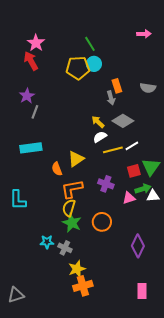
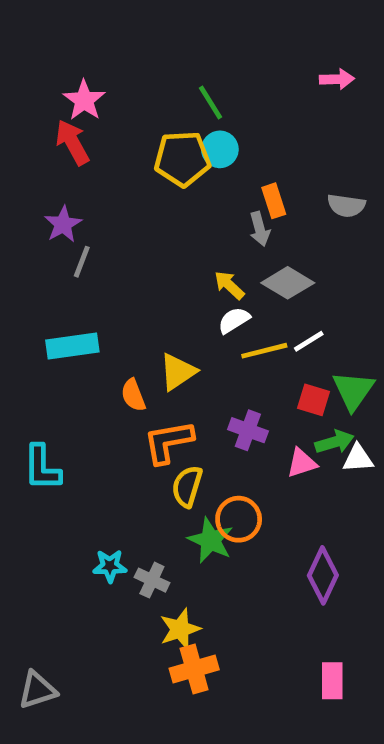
red square: (134, 171) -> (313, 400), turned 32
yellow semicircle: (69, 208) -> (187, 486), moved
green star: (72, 223) -> (210, 540), moved

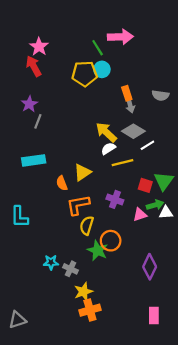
pink arrow: (337, 79) -> (120, 37), moved, size x1.6
gray arrow: (260, 229) -> (130, 105), moved
yellow arrow: (229, 285) -> (106, 132), size x1.5
white line: (309, 341) -> (147, 145), moved

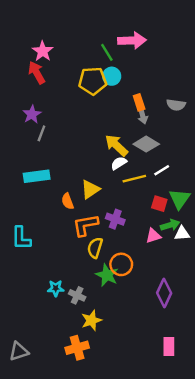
white line: (147, 145) -> (162, 170), moved
purple cross: (115, 199) -> (115, 219), moved
orange cross: (90, 310) -> (77, 348), moved

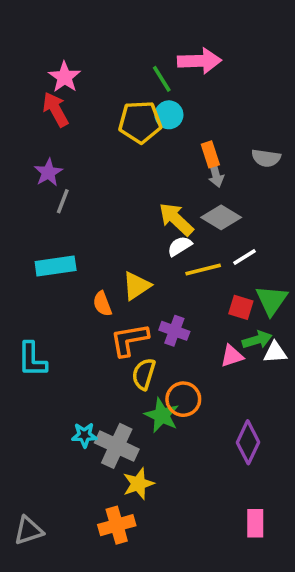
gray cross: (77, 295) -> (117, 446), size x1.6

